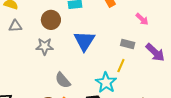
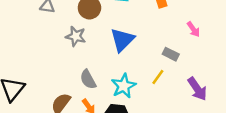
purple arrow: (155, 52) -> (197, 89), moved
cyan star: (106, 83) -> (124, 86), moved

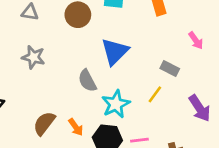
gray star: (76, 36) -> (33, 57), moved
gray semicircle: (88, 79) -> (87, 81), moved

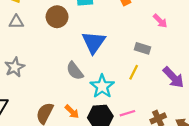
gray star: (33, 57) -> (15, 67), moved, turned -30

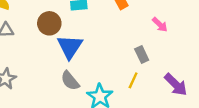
blue triangle: (94, 42) -> (70, 47), moved
gray rectangle: (142, 48) -> (142, 55), turned 49

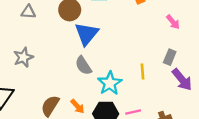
gray rectangle: (142, 55) -> (170, 57), moved, turned 42
yellow line: (133, 80) -> (142, 71), turned -35

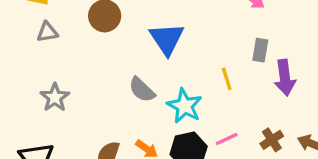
blue triangle: (86, 34) -> (167, 39), moved
purple arrow: (182, 80) -> (285, 78), turned 45

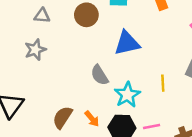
blue triangle: (167, 39) -> (127, 43), turned 36
gray star: (55, 97) -> (35, 50), moved

